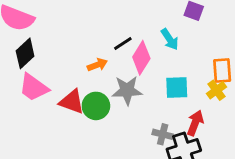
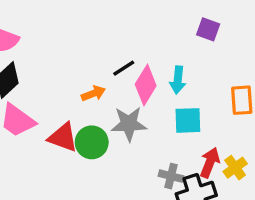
cyan arrow: (170, 39) -> (178, 80), moved, turned 40
yellow cross: (216, 90) -> (235, 168), moved

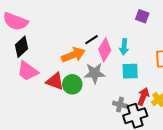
orange arrow: (93, 93) -> (73, 55), size x1.6

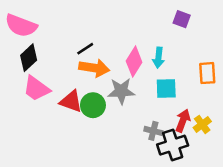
black line: (92, 40) -> (85, 49), moved
orange arrow: (73, 55) -> (94, 68), turned 30

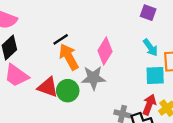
cyan arrow: (158, 58) -> (150, 48), moved, turned -42
orange arrow: (94, 68) -> (69, 57), turned -128
cyan square: (166, 89) -> (155, 75), moved

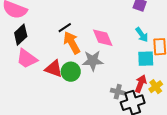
pink diamond: (105, 51) -> (103, 38), turned -55

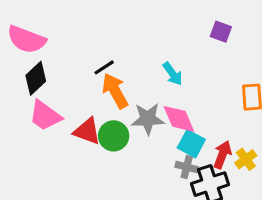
cyan arrow: (142, 35) -> (173, 74), moved
pink diamond: (103, 38) -> (179, 119), moved
cyan square: (146, 59) -> (191, 144), moved, turned 30

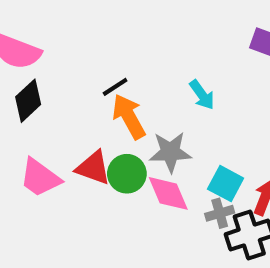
pink trapezoid: (45, 116) -> (40, 178), moved
pink diamond: (179, 119) -> (168, 193), moved
gray cross: (187, 167) -> (220, 213), turned -30

